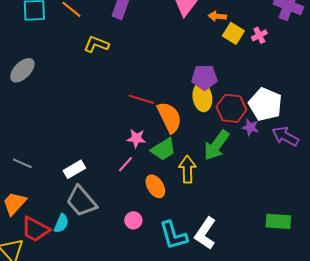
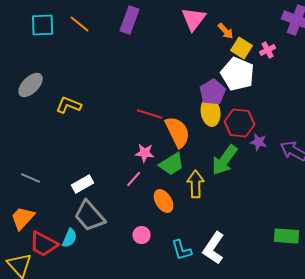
orange arrow: (217, 16) -> (226, 31), turned -138
yellow L-shape: (96, 44) -> (69, 105), moved
purple pentagon: (204, 77) -> (213, 92), turned -30
white pentagon: (265, 104) -> (238, 74), moved
cyan L-shape: (173, 235) -> (182, 250), size x0.7

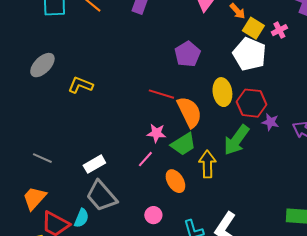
purple pentagon: (213, 92) -> (187, 54), moved

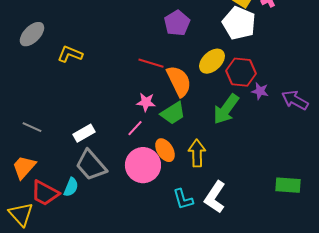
yellow ellipse: (222, 92) -> (212, 61), turned 56
yellow arrow: (207, 164) -> (197, 153), moved
pink circle: (153, 215) -> (143, 165), moved, size x2.0

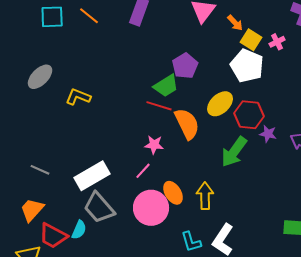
green trapezoid: (173, 113) -> (166, 86), moved
white rectangle: (84, 133) -> (92, 176), size x1.6

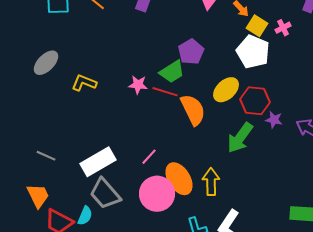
pink star: (154, 145) -> (138, 85), moved
orange ellipse: (173, 193) -> (179, 179), size x1.4
orange trapezoid: (32, 210) -> (38, 196), turned 112

